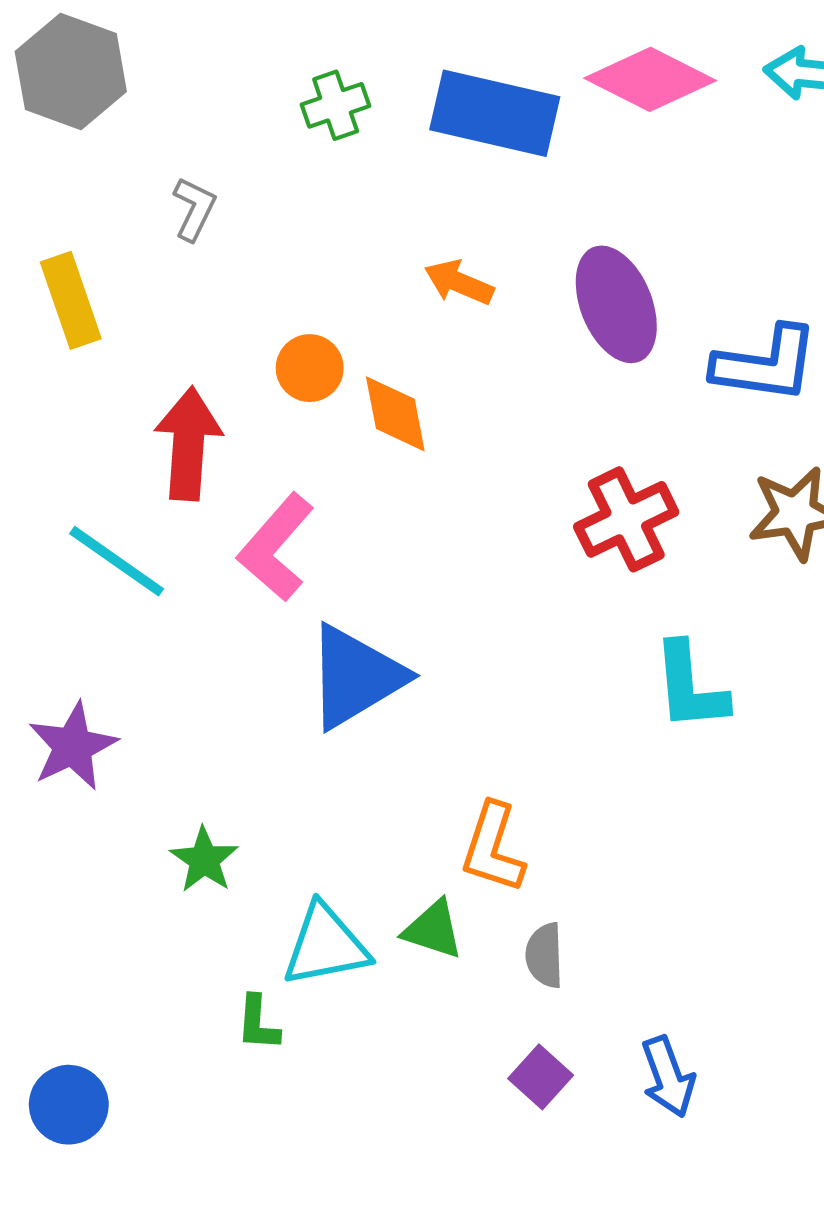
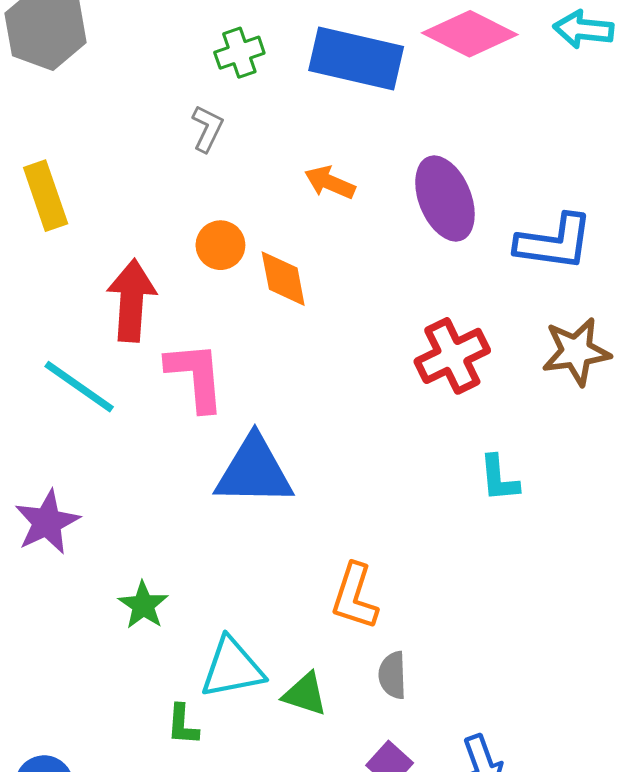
gray L-shape: (194, 209) -> (207, 129), moved
pink L-shape: (276, 547) -> (196, 376), turned 134
blue triangle: (355, 677) -> (254, 471), turned 32
cyan L-shape: (690, 687) -> (499, 478), size x0.7
green triangle: (433, 929) -> (305, 694), moved

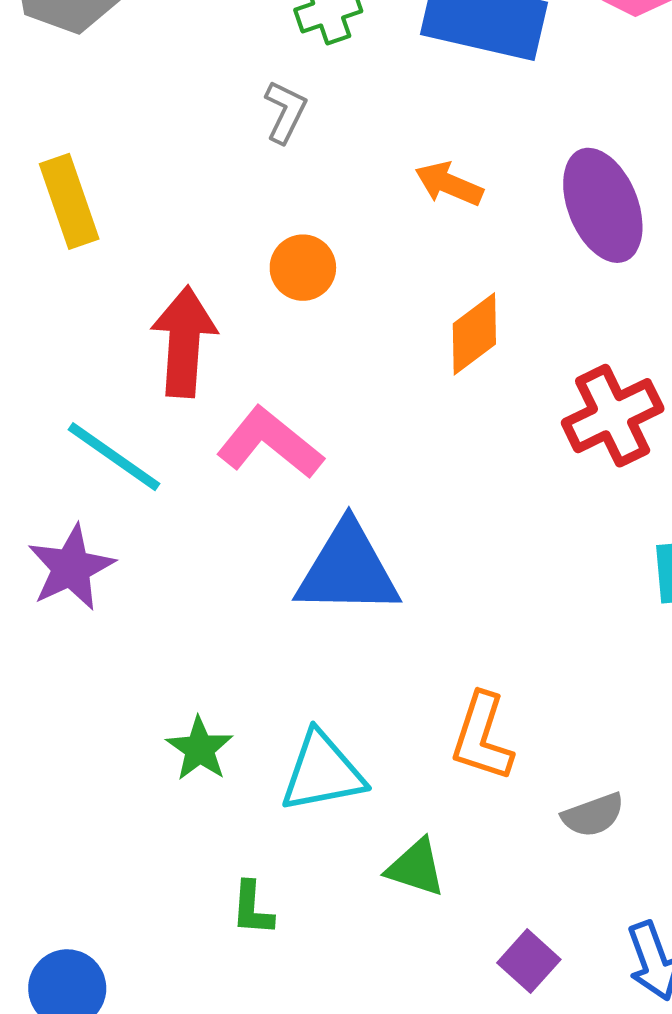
orange diamond: (283, 279) -> (474, 334), moved, turned 64
pink L-shape: (196, 376) -> (270, 443), turned -46
purple star: (47, 522) -> (71, 568), moved
cyan triangle: (232, 668) -> (322, 772), moved
gray semicircle: (393, 675) -> (593, 815), moved, turned -108

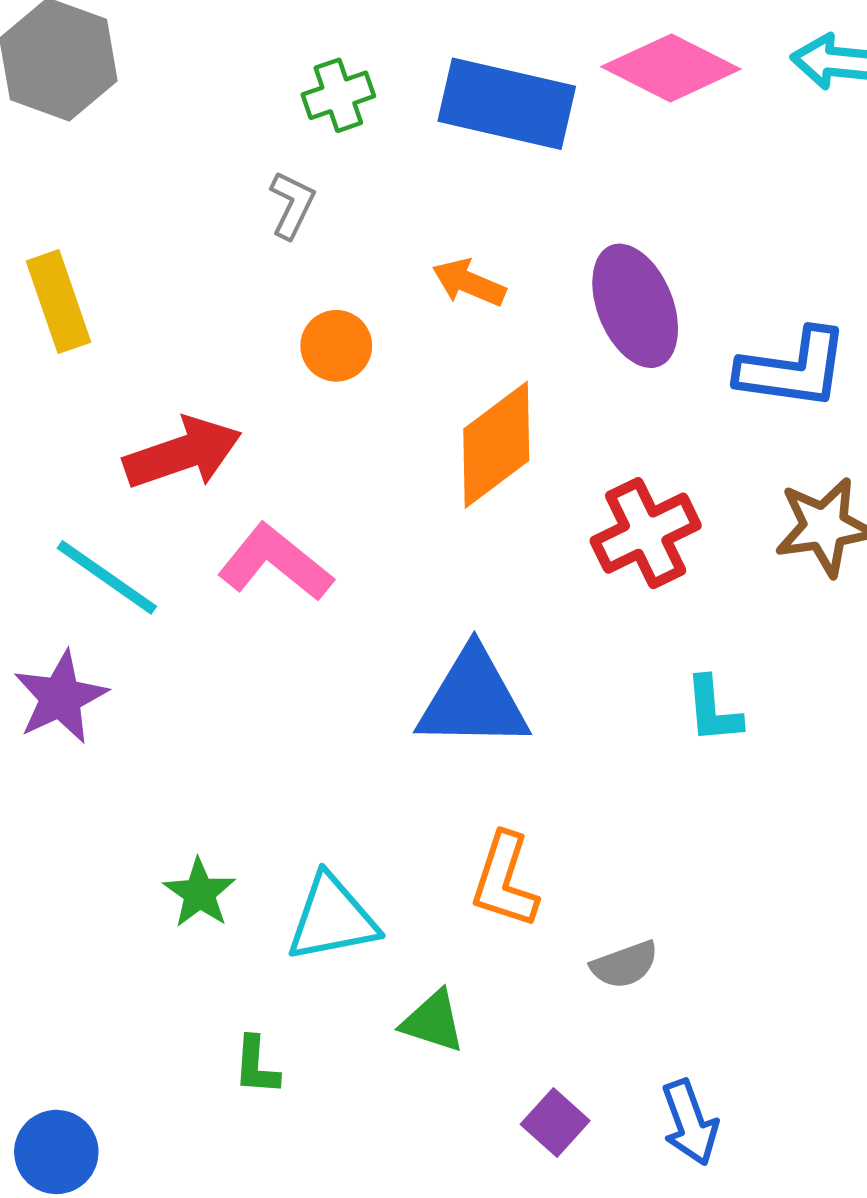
orange circle: (303, 268) -> (336, 346), moved
orange diamond: (474, 334) -> (496, 445), size x1.4
red arrow: (184, 342) -> (183, 453), turned 67
blue triangle: (348, 570) -> (473, 699), moved

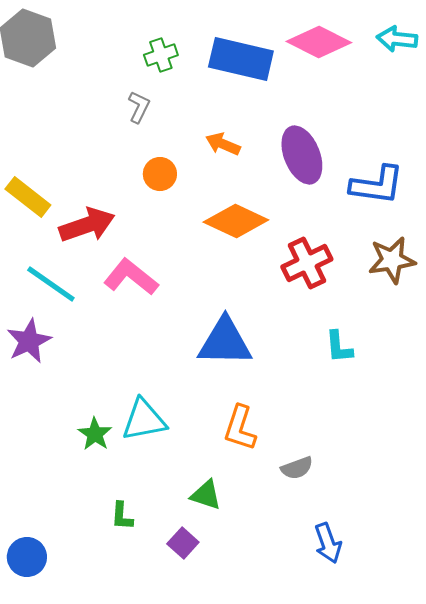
yellow rectangle: (58, 302) -> (28, 197), moved, turned -33
orange diamond: (496, 445) -> (236, 221), turned 62
cyan triangle: (332, 918) -> (144, 420), moved
purple square: (555, 1123) -> (183, 543), moved

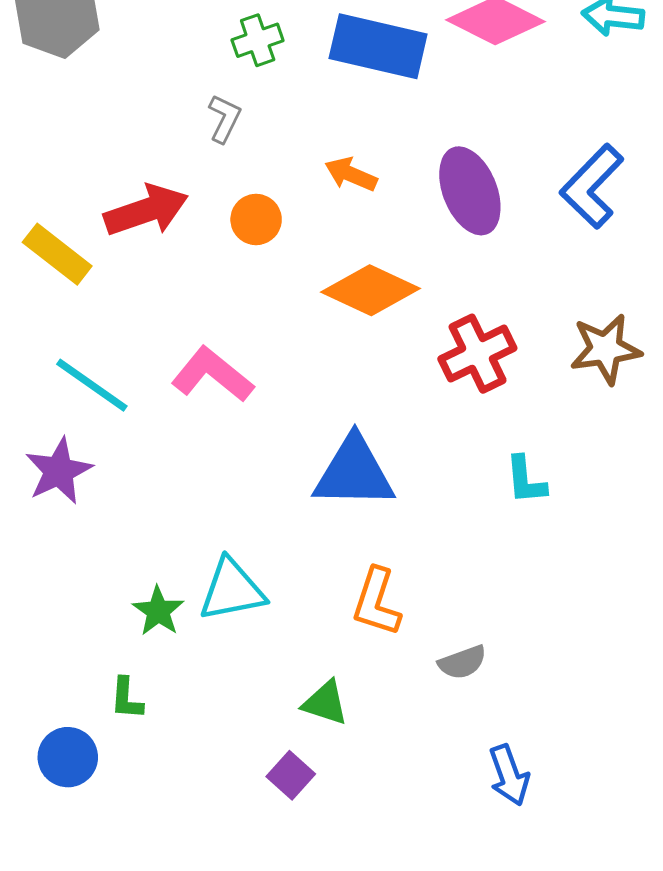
blue L-shape: (377, 185) -> (592, 186), moved, turned 126
red arrow: (87, 225) -> (146, 210), moved
green L-shape: (122, 516) -> (127, 698), moved
blue circle: (27, 557) -> (68, 757), moved

